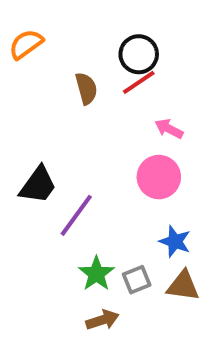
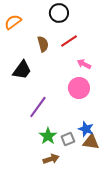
black circle: (139, 54) -> (59, 13), moved
black trapezoid: (38, 185) -> (22, 70), moved
blue star: (175, 241) -> (86, 129), moved

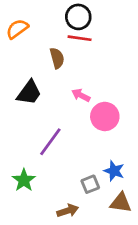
red line: (69, 41) -> (80, 38), moved, turned 42
pink arrow: (84, 64) -> (81, 95), moved
green star: (48, 136) -> (24, 180), moved
brown triangle: (91, 142) -> (121, 203), moved

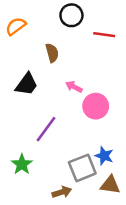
red line: (80, 38) -> (104, 35), moved
gray square: (90, 184) -> (82, 168), size x1.6

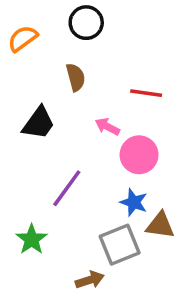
black circle: (71, 15) -> (86, 23), moved
red line: (104, 35) -> (146, 93), moved
blue star: (104, 156) -> (134, 202), moved
brown triangle: (110, 185) -> (160, 225), moved

